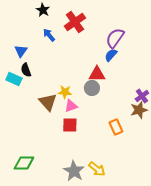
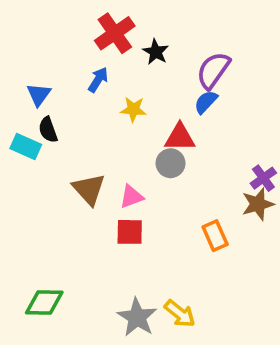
black star: (43, 10) -> (156, 52), moved
red cross: (75, 22) -> (115, 33), moved
blue arrow: (49, 35) -> (98, 80), moved, turned 72
yellow star: (65, 92) -> (133, 109), moved

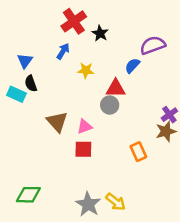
purple semicircle: (213, 70) -> (153, 45), moved, turned 35

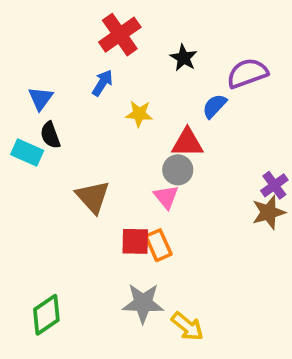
black star: (100, 33) -> (184, 58), moved
pink triangle: (85, 127) -> (166, 197), moved, turned -49
orange rectangle: (138, 152) -> (158, 245), moved
green diamond: (28, 195) -> (46, 315), turned -35
gray star: (88, 204) -> (143, 303), moved, turned -30

